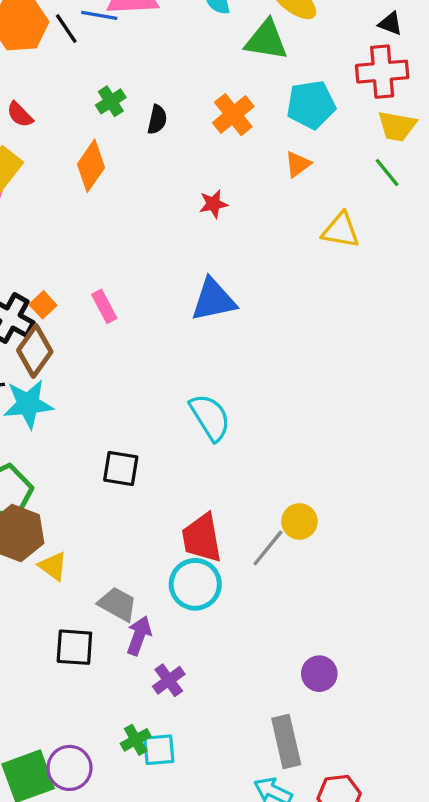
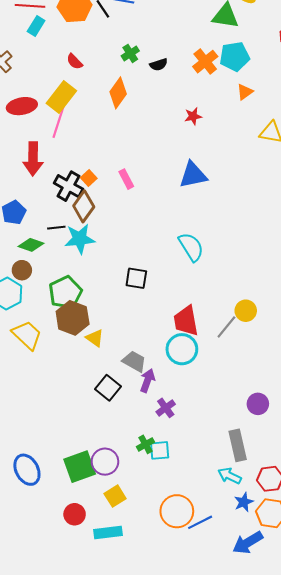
cyan pentagon: (311, 105) -> (235, 56), moved
black semicircle: (157, 120) -> (159, 65), turned 60
black square: (74, 647) -> (108, 388), turned 35

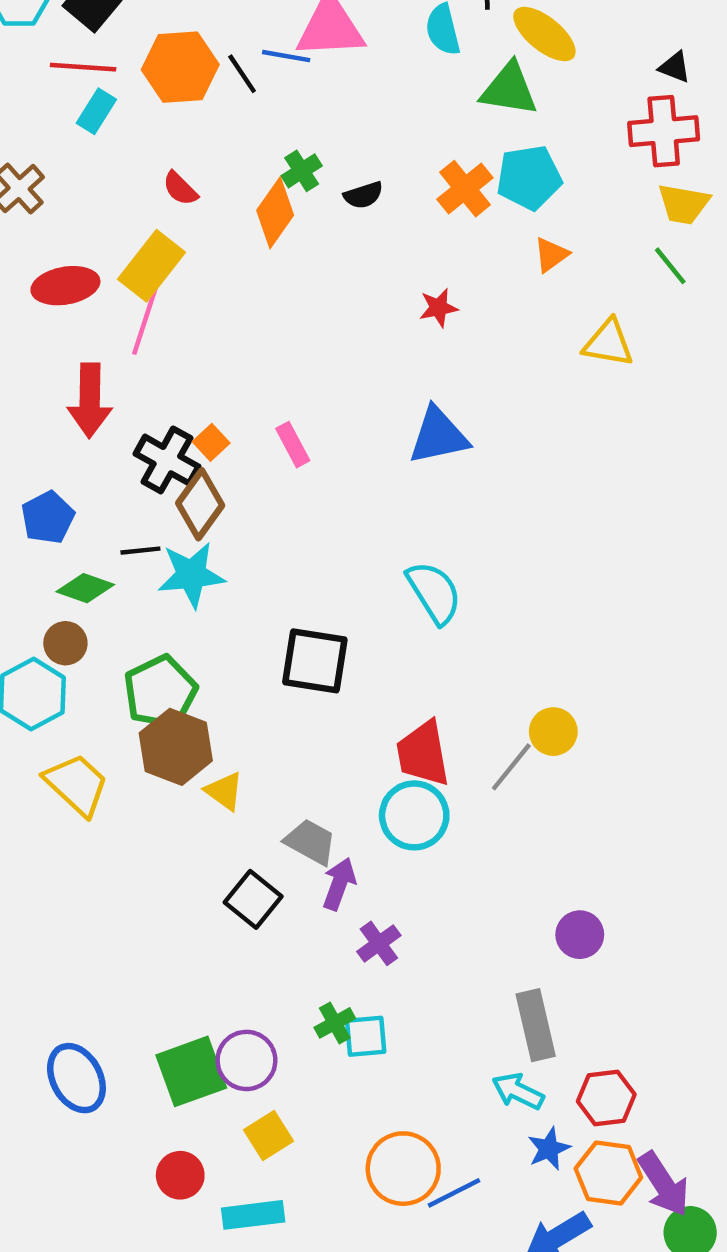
orange diamond: (118, 93) -> (275, 213), moved
black square: (136, 278) -> (315, 661), size x1.4

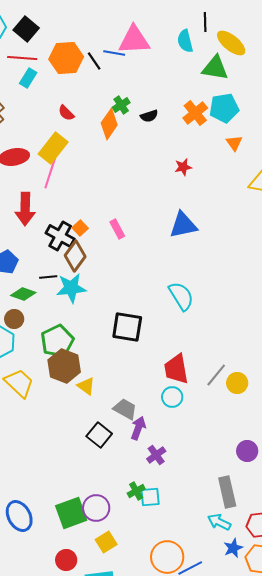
orange triangle: (551, 255) -> (234, 143), turned -30
yellow circle: (553, 732) -> (237, 383), moved
cyan circle: (414, 815) -> (172, 397), size x0.7

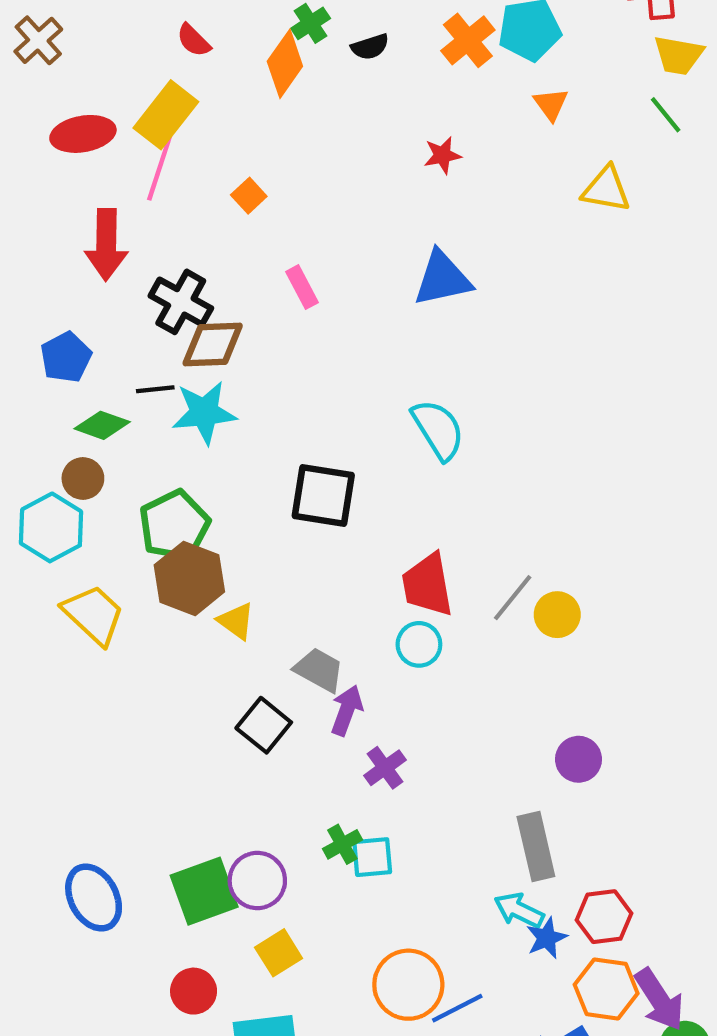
orange square: (80, 228) -> (249, 196), moved
brown diamond: (75, 256) -> (213, 345), turned 52
blue star: (233, 548) -> (547, 938), moved

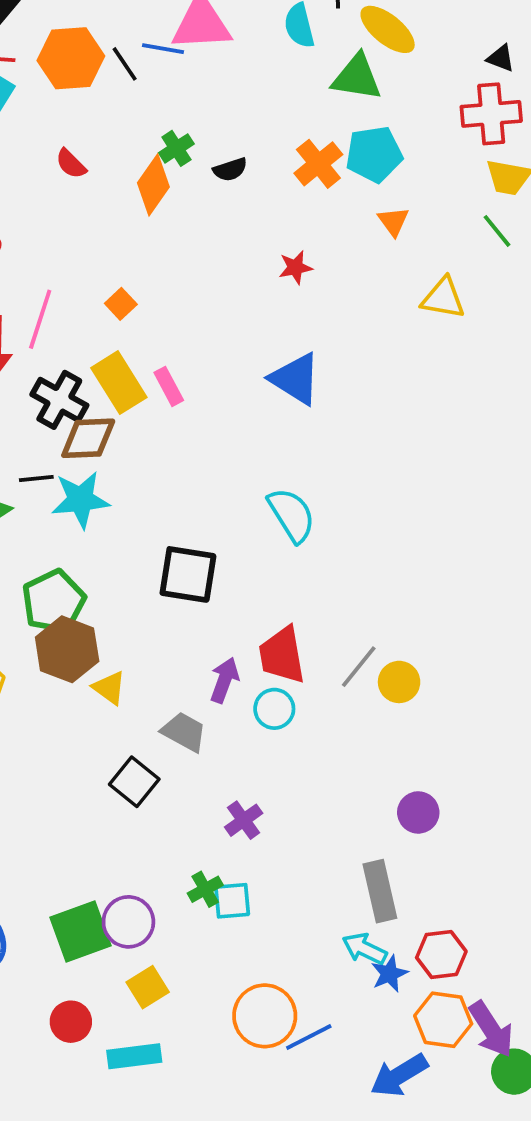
yellow rectangle: (166, 115) -> (119, 383), moved, turned -70
pink line: (160, 168) -> (40, 319), moved
blue triangle: (442, 279) -> (295, 379), turned 44
purple arrow: (347, 710) -> (224, 680), moved

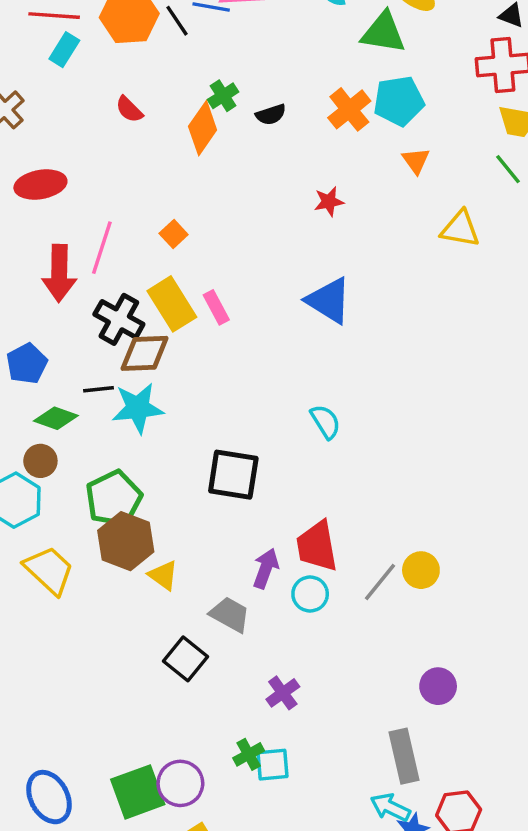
cyan semicircle: (292, 515) -> (325, 422), size x0.7
gray line: (359, 667) -> (380, 582), moved

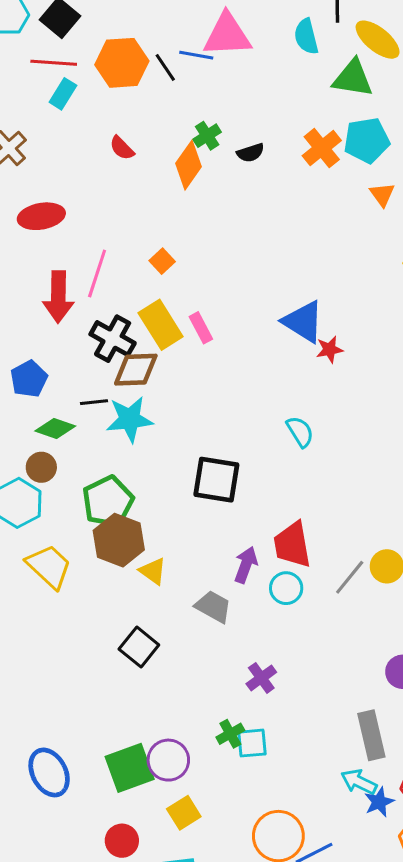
red star: (329, 202) -> (330, 349), moved
black square: (186, 659) -> (139, 647), moved

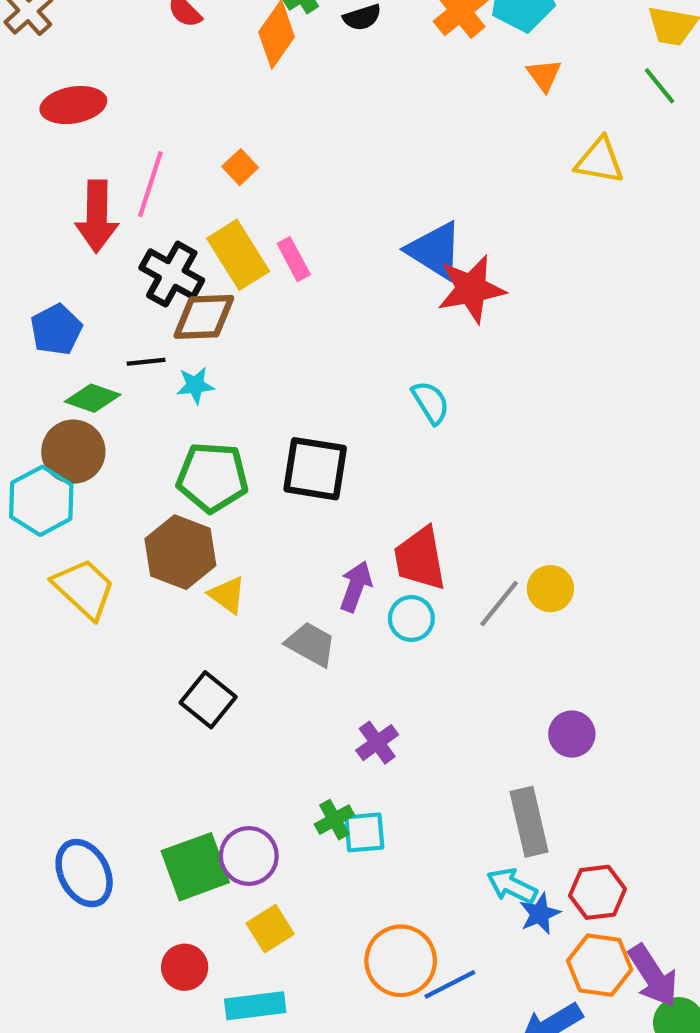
red star: (330, 349) -> (471, 289), size x1.8
cyan star: (130, 419) -> (195, 385), size x0.6
brown circle: (41, 467) -> (73, 452), size x1.5
green pentagon: (108, 501) -> (212, 477), moved, turned 30

